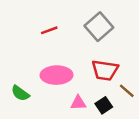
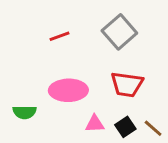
brown line: (127, 91) -> (153, 128), moved
green semicircle: (20, 93) -> (25, 112), turned -36

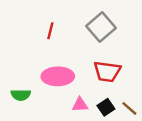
red line: (60, 36) -> (50, 31), turned -56

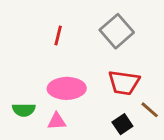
pink triangle: (80, 105) -> (57, 121), moved
brown line: (129, 108) -> (150, 110), moved

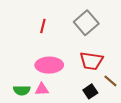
green semicircle: (24, 110) -> (22, 90), moved

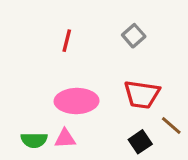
gray square: (86, 23) -> (134, 36), size x0.6

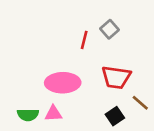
red line: (67, 41) -> (84, 40), moved

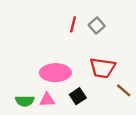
red line: (84, 40) -> (73, 24), moved
black square: (115, 116) -> (78, 96), moved

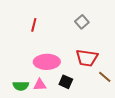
red line: (73, 24) -> (34, 25), moved
black square: (78, 96) -> (66, 82), turned -32

